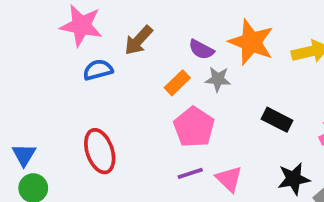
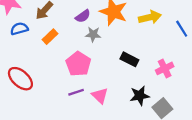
purple semicircle: (201, 50) -> (83, 16), turned -63
orange rectangle: (177, 83) -> (50, 37), moved
red ellipse: (100, 151) -> (20, 79), turned -30

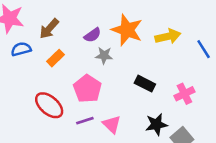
red ellipse: (20, 79) -> (49, 105), moved

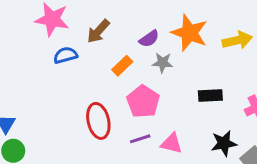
orange rectangle: (56, 58) -> (122, 66), moved
black rectangle: (145, 84) -> (210, 96), turned -30
red ellipse: (49, 105) -> (98, 121), turned 36
pink triangle: (112, 124) -> (172, 143), turned -30

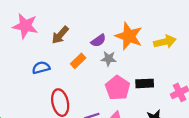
blue semicircle: (65, 55) -> (41, 68), moved
pink pentagon: (143, 101) -> (118, 88), moved

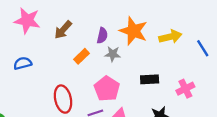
purple semicircle: (98, 41) -> (102, 36), turned -42
blue semicircle: (41, 68) -> (23, 63), moved
pink pentagon: (118, 88) -> (107, 89), moved

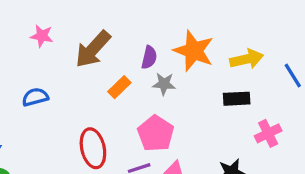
pink star: (27, 21) -> (42, 36), size x0.6
brown arrow: (63, 30) -> (93, 49), size x1.4
black rectangle: (150, 79) -> (237, 99), moved

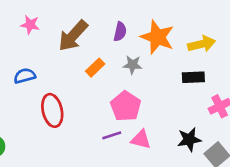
purple semicircle: (149, 57) -> (120, 32), moved
red ellipse: (93, 148) -> (52, 110), moved

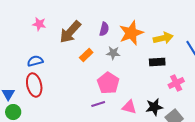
orange star: (157, 37) -> (131, 33), turned 30
red ellipse: (52, 110) -> (34, 85), moved
pink triangle: (141, 139) -> (129, 107), moved

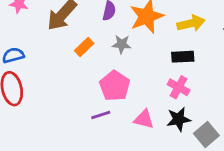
pink cross: (176, 83) -> (179, 87), moved, turned -35

